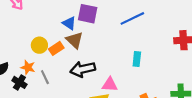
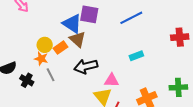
blue triangle: (69, 23) -> (72, 24), size x1.5
cyan rectangle: (137, 59) -> (136, 56), turned 64
orange star: (28, 67) -> (41, 59), moved

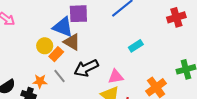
yellow circle: (45, 45) -> (45, 46), moved
orange star: (41, 59) -> (40, 81), moved
gray line: (51, 75) -> (59, 76), moved

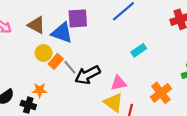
brown triangle: (72, 42) -> (36, 25), moved
gray line: (59, 76) -> (70, 67), moved

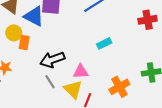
orange rectangle: (56, 61) -> (24, 42), turned -40
gray line: (70, 67) -> (50, 82), moved

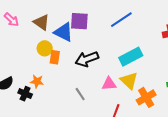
cyan rectangle: (104, 43) -> (131, 57), size x1.6
black arrow: (52, 60) -> (87, 59), moved
yellow triangle: (73, 89) -> (129, 81), moved

